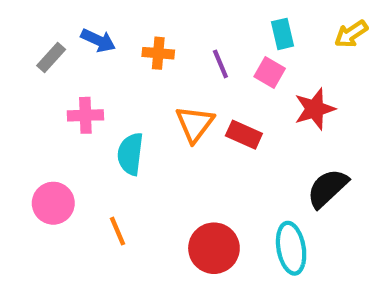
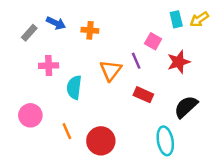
cyan rectangle: (283, 34) -> (176, 19), moved
purple line: (220, 64) -> (136, 61), moved
red rectangle: (244, 135) -> (143, 95), moved
red circle: (214, 248) -> (101, 141), moved

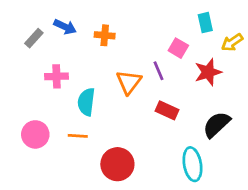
yellow arrow: (199, 19) -> (232, 42), moved
orange line: (67, 131) -> (78, 136), moved, turned -63

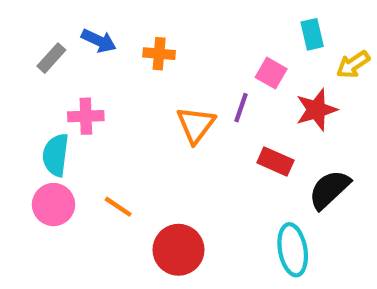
purple line: (158, 71) -> (241, 108), turned 42
cyan semicircle: (86, 102) -> (56, 155), moved
red rectangle: (167, 110) -> (275, 161), moved
orange line: (78, 136) -> (118, 207), turned 30

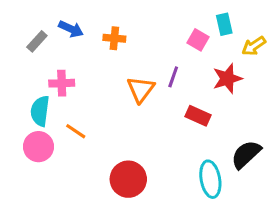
pink square: (271, 73) -> (198, 40), moved
black semicircle: (329, 189) -> (246, 154), moved
orange line: (118, 207) -> (76, 131), moved

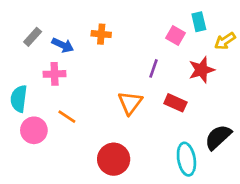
blue arrow: (71, 29) -> (63, 45), moved
orange triangle: (141, 89) -> (130, 103), moved
cyan semicircle: (40, 111) -> (19, 99), moved

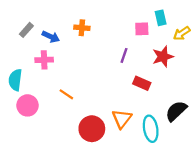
pink square: (175, 35) -> (142, 29), turned -32
orange triangle: (130, 103) -> (122, 119), moved
orange line: (67, 117) -> (66, 94), moved

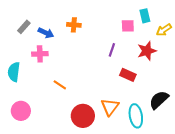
pink circle: (27, 105) -> (21, 111), moved

